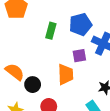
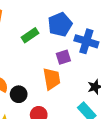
green rectangle: (51, 31) -> (30, 35), turned 49

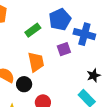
orange trapezoid: (52, 79) -> (36, 62), moved

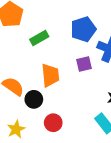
green rectangle: (33, 30) -> (39, 38), moved

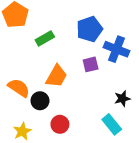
orange trapezoid: (50, 75) -> (56, 76), turned 35

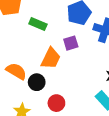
green rectangle: (45, 38) -> (38, 24), turned 56
purple square: (91, 64) -> (71, 43), moved

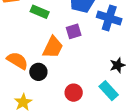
red circle: (56, 103) -> (74, 93), moved

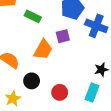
black circle: (38, 72) -> (32, 81), moved
cyan rectangle: (109, 91) -> (92, 92), turned 60

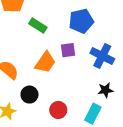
blue cross: (96, 26) -> (102, 56), moved

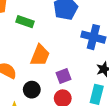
purple square: (68, 50) -> (63, 76), moved

